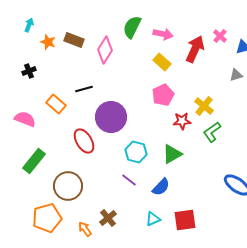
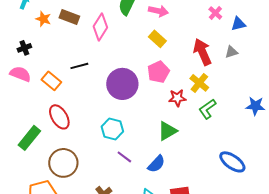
red arrow: (195, 49) -> (202, 52), moved, turned -48
purple circle: (111, 117) -> (122, 84), moved
pink semicircle: (25, 119) -> (20, 74), moved
red ellipse: (84, 141) -> (59, 117), moved
cyan hexagon: (136, 152) -> (112, 129), moved

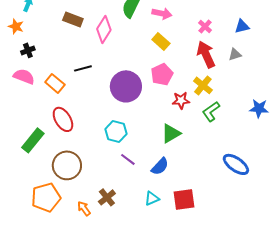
pink cross: (215, 13) -> (205, 26), moved
orange star: (43, 19) -> (16, 26), moved

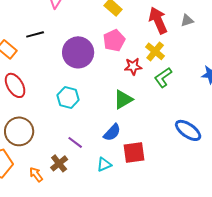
purple line: (128, 159) -> (75, 142), moved
red square: (184, 199) -> (134, 152), moved

